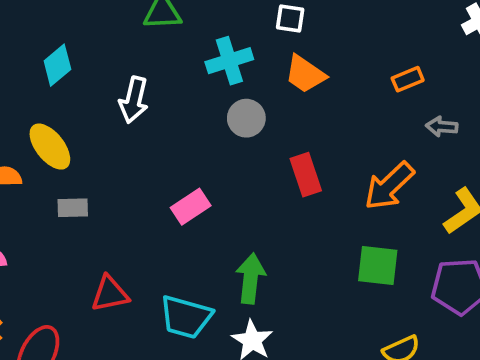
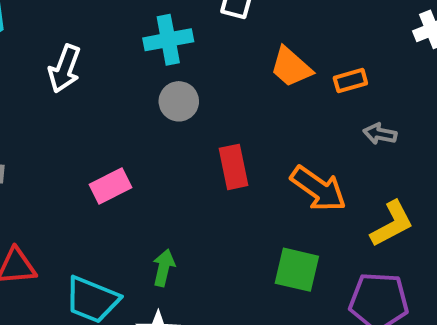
orange trapezoid: (305, 74) -> (291, 67), moved
orange arrow: (389, 186) -> (318, 189), turned -108
green arrow: (251, 278) -> (164, 268), size x0.7

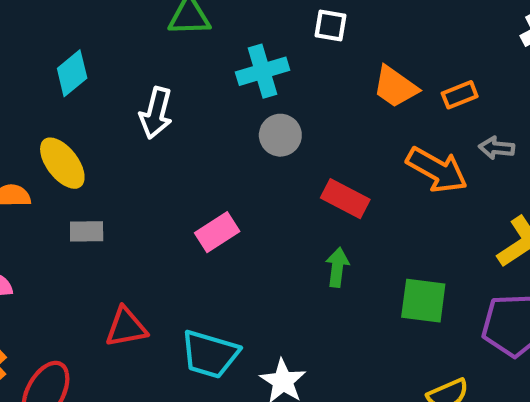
red rectangle: (233, 167) -> (345, 199), turned -45
orange arrow: (318, 189) -> (437, 170), moved
green arrow: (164, 268) -> (337, 267), moved

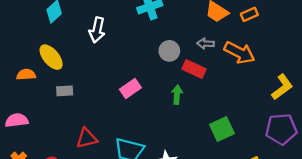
gray circle: (280, 135) -> (169, 51), moved
gray arrow: (497, 148) -> (206, 44), moved
green arrow: (337, 267) -> (177, 95), moved
green square: (423, 301) -> (222, 129), moved, turned -30

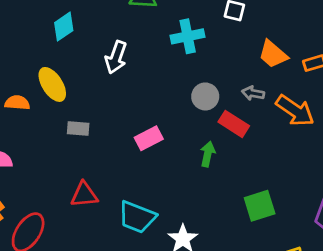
gray rectangle: (65, 91) -> (78, 128), moved

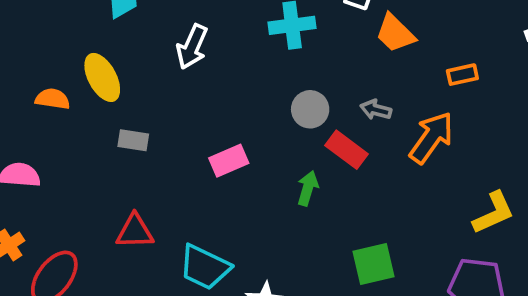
orange trapezoid: (273, 54) -> (395, 33), moved
orange arrow: (295, 111) -> (431, 138), turned -93

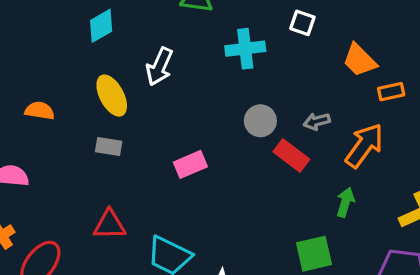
orange trapezoid: (395, 33) -> (360, 60), moved
yellow ellipse: (102, 77) -> (112, 96), moved
gray arrow: (376, 110) -> (317, 121), turned -30
green arrow: (308, 188) -> (345, 202), moved

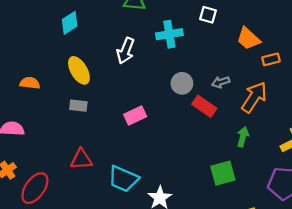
white arrow: (159, 67) -> (125, 51), moved

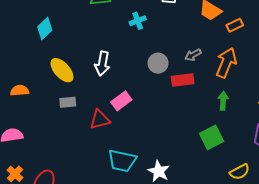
cyan cross: (169, 34) -> (138, 21), size x0.7
white arrow: (125, 51) -> (102, 64), moved
red rectangle: (204, 106) -> (183, 80), turned -30
red triangle: (81, 159) -> (100, 119), moved

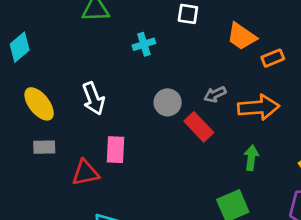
orange arrow: (226, 63) -> (259, 107), turned 60
white arrow: (102, 64) -> (93, 98), turned -35
red rectangle: (183, 80) -> (199, 127), turned 50
pink rectangle: (121, 101) -> (116, 150), turned -54

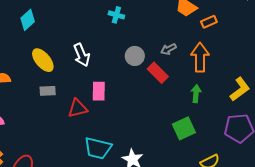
cyan cross: (144, 44) -> (116, 15), turned 35
orange arrow: (259, 107) -> (200, 57), turned -84

